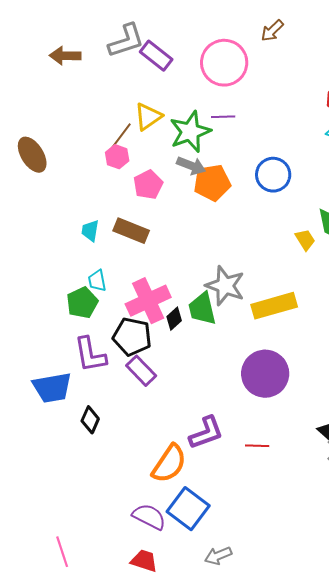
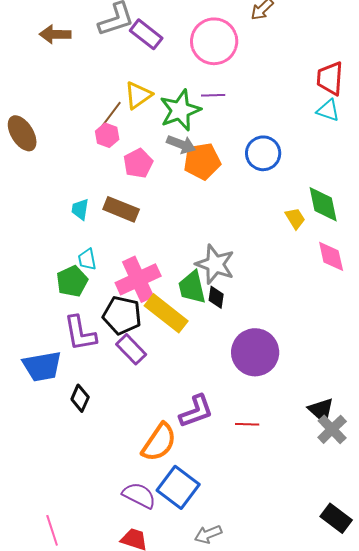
yellow rectangle: (274, 306) -> (166, 313), moved, turned 54
black diamond: (174, 319) -> (216, 297), moved, turned -40

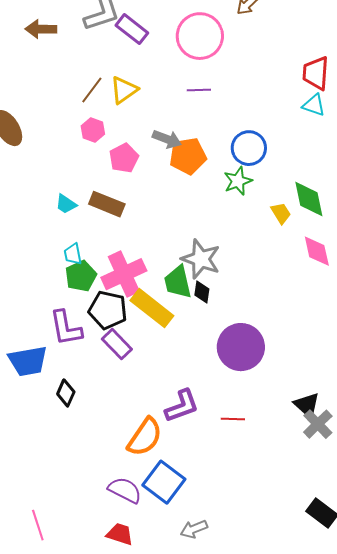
green star: (180, 110) -> (238, 181), moved, size x0.7
brown line: (111, 114) -> (92, 90), moved
cyan trapezoid: (80, 209) -> (66, 204), turned -65
green pentagon: (72, 281) -> (81, 276), moved

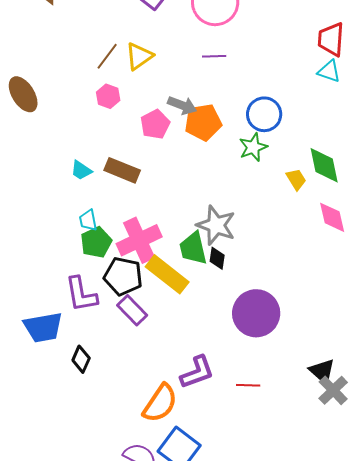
pink pentagon: (124, 158) -> (155, 124), moved

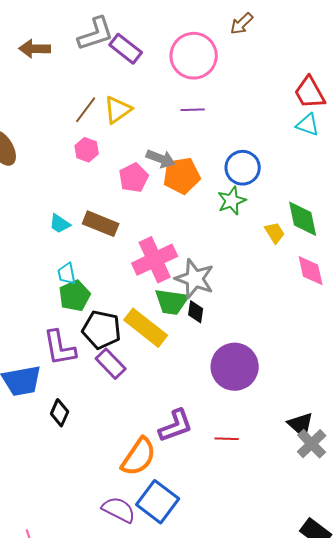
red trapezoid: (331, 39) -> (310, 93), turned -33
pink cross: (139, 240) -> (155, 260), moved
green trapezoid: (193, 248) -> (172, 302), turned -69

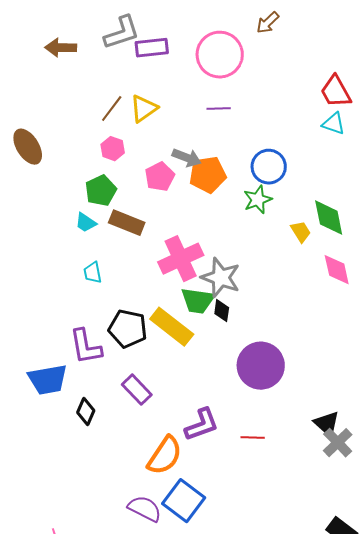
purple rectangle: (126, 49) -> (152, 48), turned -44
green pentagon: (75, 296) -> (101, 191), moved
purple rectangle: (111, 364) -> (137, 390), moved

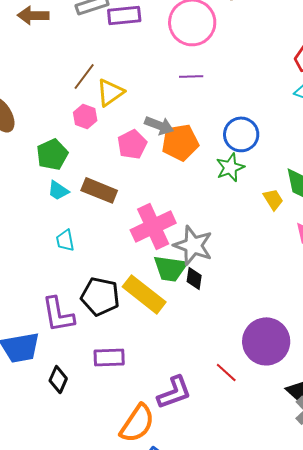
yellow triangle: (144, 109) -> (110, 92), moved
green pentagon: (101, 191) -> (52, 154), moved
purple circle: (261, 366) -> (266, 341), moved
purple rectangle: (137, 390) -> (109, 357), turned -48
red line: (253, 438) -> (226, 372), moved, turned 40

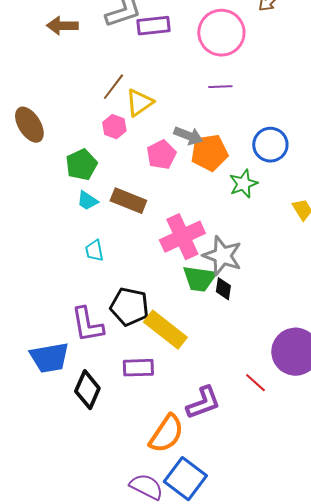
green star: (230, 167) -> (243, 184), moved
yellow rectangle: (144, 294) -> (165, 330), moved
black diamond: (58, 379) -> (87, 390), size x1.4

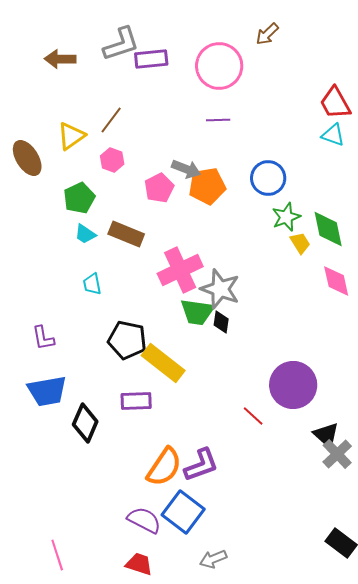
yellow triangle: (139, 103) -> (71, 136), moved
green star: (243, 184) -> (286, 217), moved
purple L-shape: (87, 325) -> (43, 338), moved, size x0.7
purple L-shape: (203, 403) -> (201, 465), moved

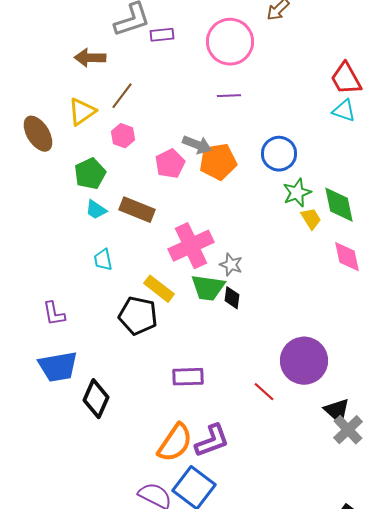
brown arrow: (60, 59) -> (90, 58), moved
purple rectangle: (151, 59) -> (162, 35), size x0.7
gray star: (220, 289) -> (231, 265), size x0.6
yellow rectangle: (163, 363) -> (159, 289), moved, size x0.7
purple rectangle: (136, 401) -> (188, 377), moved

